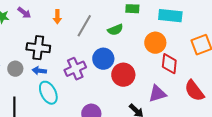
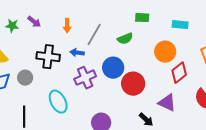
cyan rectangle: (170, 16) -> (180, 25), size x0.7
red diamond: (169, 64) -> (179, 73), turned 45
blue arrow: (39, 71) -> (77, 53), moved
purple triangle: (157, 94) -> (167, 103), turned 42

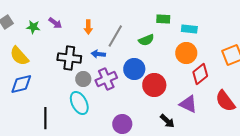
cyan rectangle: (180, 25) -> (189, 29), moved
gray circle: (25, 78) -> (83, 79), moved

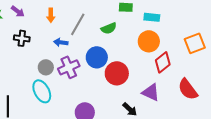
black cross: (69, 58) -> (22, 38), moved, size x0.7

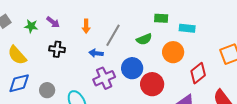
orange circle: (149, 41) -> (173, 52), moved
gray circle: (46, 67) -> (47, 90), moved

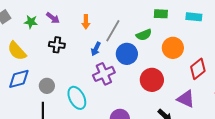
cyan rectangle: (187, 28) -> (194, 17), moved
blue arrow: (96, 53) -> (96, 49), turned -72
blue circle: (132, 68) -> (127, 54), moved

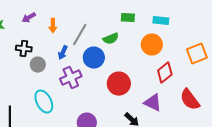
purple arrow: (53, 18) -> (29, 18), moved, turned 112
orange circle: (173, 48) -> (152, 45), moved
gray circle: (47, 86) -> (38, 65), moved

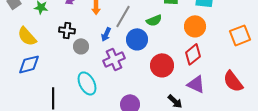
red diamond: (165, 73) -> (193, 54), moved

